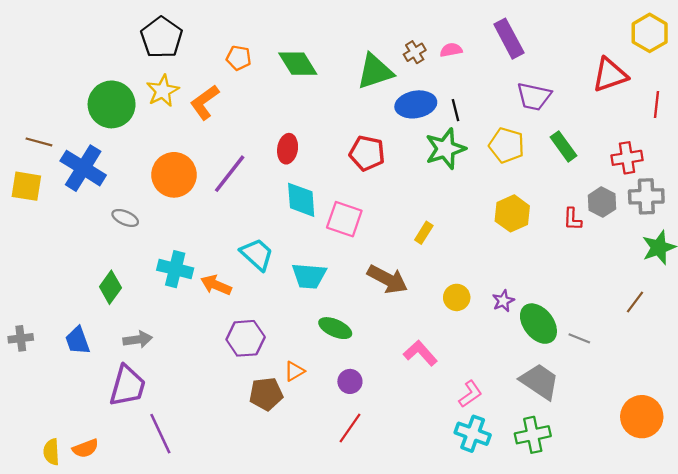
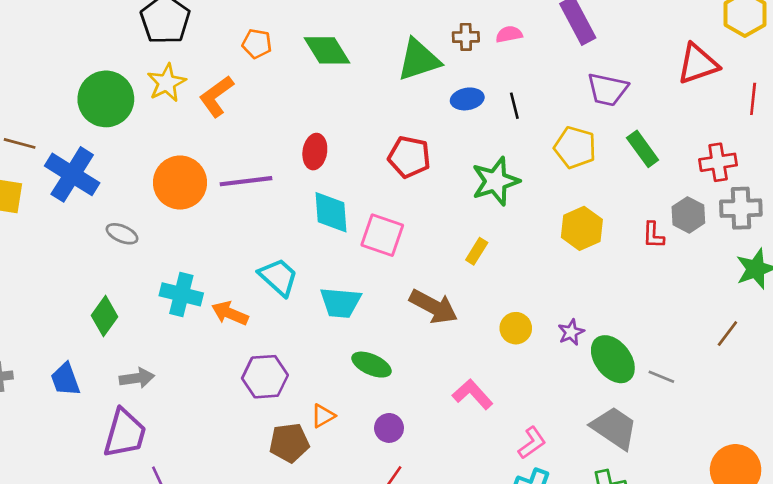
brown cross: (415, 52) -> (466, 37), turned 30
blue ellipse: (416, 104) -> (467, 99), size x0.7
green star: (445, 149) -> (496, 181), moved
purple line: (230, 174) -> (246, 181), turned 45

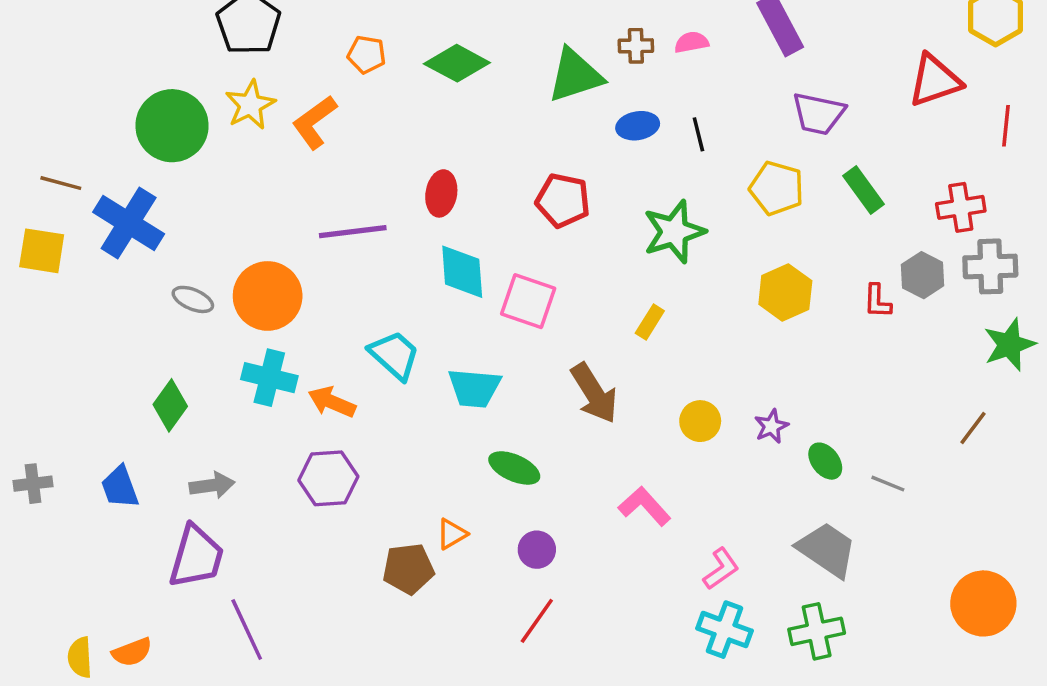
green diamond: (327, 50) -> (457, 63), turned -30
orange circle: (180, 183) -> (268, 296), moved
brown arrow: (434, 307) -> (594, 393), turned 30
green ellipse: (613, 359) -> (825, 461), size x0.6
purple hexagon: (265, 377) -> (328, 478), moved

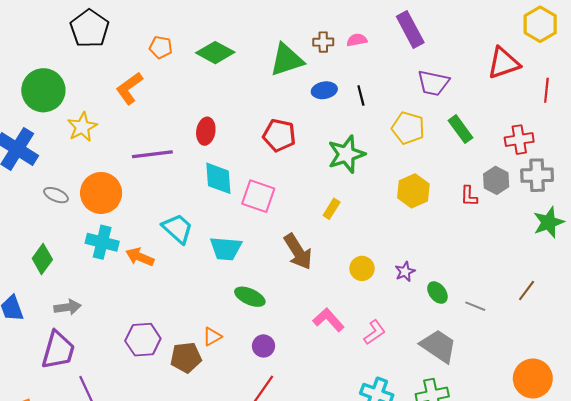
yellow star: (250, 105) -> (82, 127), moved
brown line: (973, 428) -> (527, 290), moved
purple hexagon: (328, 478) -> (143, 340), moved
pink L-shape: (721, 569) -> (375, 332), moved

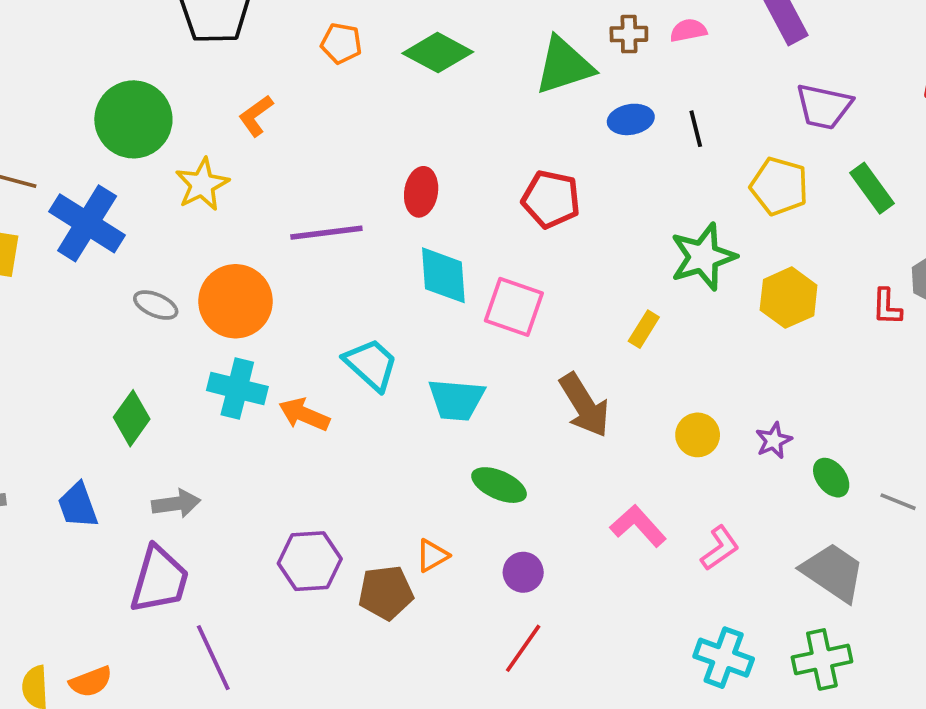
orange L-shape: (129, 88) -> (256, 116), moved, size x0.7
green star: (346, 154) -> (703, 257), moved

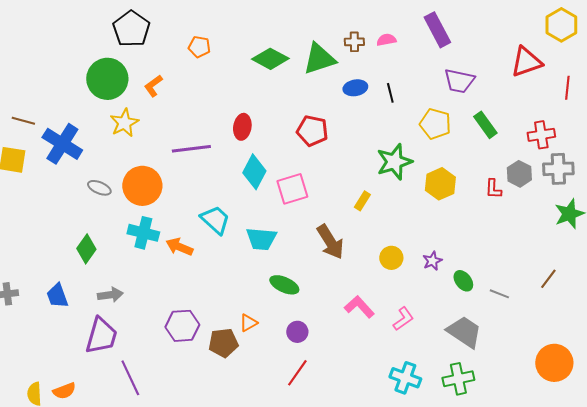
green diamond: (438, 53) -> (270, 59), moved
green circle: (133, 119) -> (107, 79), moved
cyan diamond: (443, 275) -> (254, 172), turned 32
pink square: (514, 307) -> (292, 189), turned -36

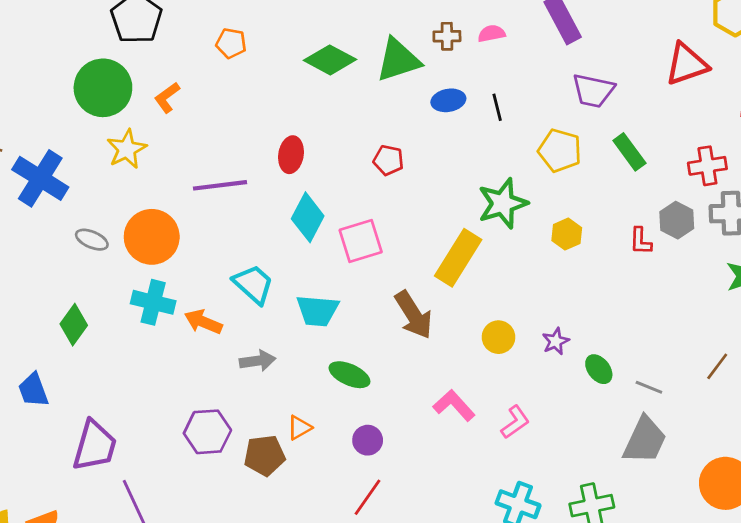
red pentagon: (312, 131) -> (388, 160), size x0.7
yellow hexagon: (440, 184) -> (567, 234), size x0.7
yellow rectangle: (362, 201) -> (458, 258), size x2.0
gray arrow: (110, 295) -> (258, 361), moved
gray trapezoid: (464, 332) -> (645, 440), moved, turned 81

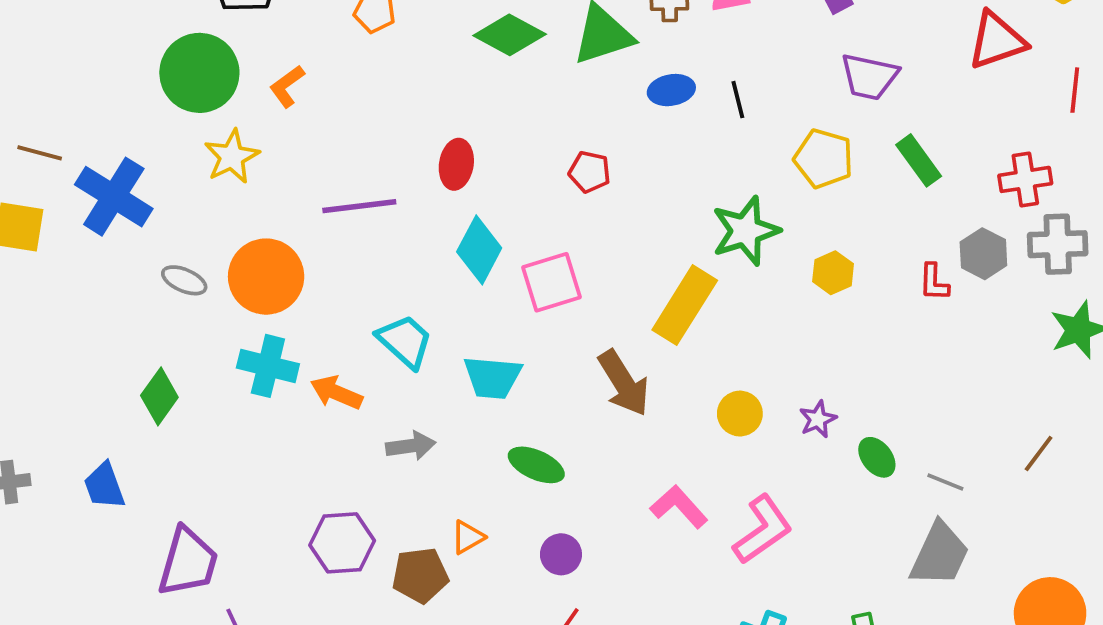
pink L-shape: (515, 422) -> (763, 530), size x1.5

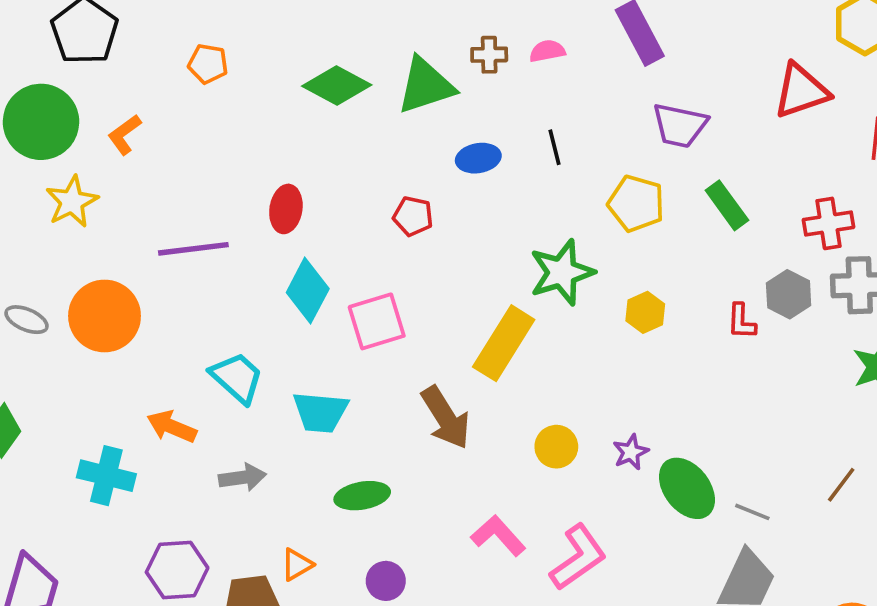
blue ellipse: (671, 90) -> (478, 158), moved
cyan cross: (268, 366) -> (106, 476), moved
green ellipse: (877, 457) -> (687, 488), size x1.6
green ellipse: (536, 465) -> (362, 496), turned -34

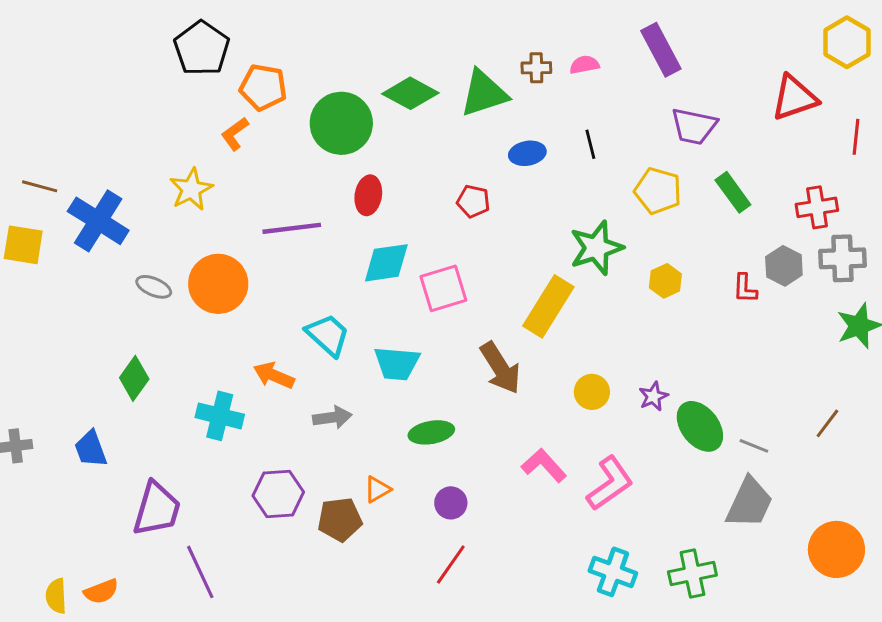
orange pentagon: (208, 64) -> (263, 87), moved, size x1.4
green circle: (41, 122) -> (341, 123), moved
cyan diamond: (308, 291) -> (386, 263), turned 54

